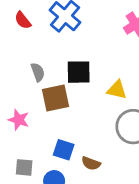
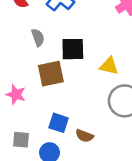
gray semicircle: (38, 72) -> (38, 37), moved

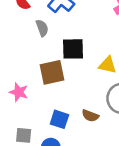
gray semicircle: (38, 37) -> (42, 28), moved
brown semicircle: (84, 136) -> (90, 116), moved

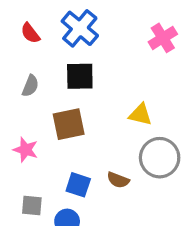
gray semicircle: (42, 28) -> (30, 86), moved, turned 42
black square: (73, 49) -> (80, 76), moved

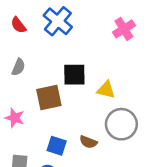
black square: (80, 76) -> (74, 75), moved

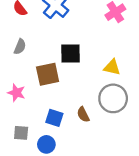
yellow triangle: (106, 90) -> (112, 67), moved
brown semicircle: (88, 142) -> (83, 114), turned 42

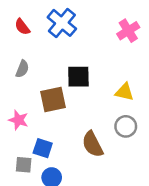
gray circle: (113, 98) -> (126, 126), size x0.7
brown semicircle: (83, 114) -> (93, 144), size x1.5
blue square: (54, 118) -> (43, 148), moved

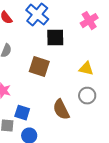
black square: (78, 77) -> (55, 38), moved
brown square: (53, 100) -> (39, 67), moved, turned 30

